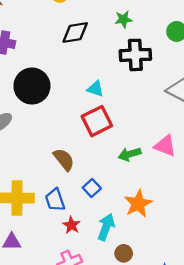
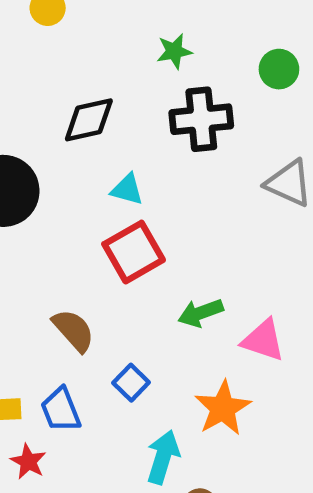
black diamond: (75, 33) -> (89, 120), moved
pink triangle: (165, 146) -> (263, 340), moved
red star: (71, 225) -> (28, 462), moved

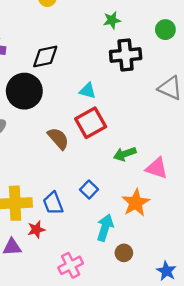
black diamond: (89, 120) -> (45, 56), moved
brown semicircle: (74, 330) -> (58, 138), moved
red star: (28, 462) -> (36, 229), turned 30

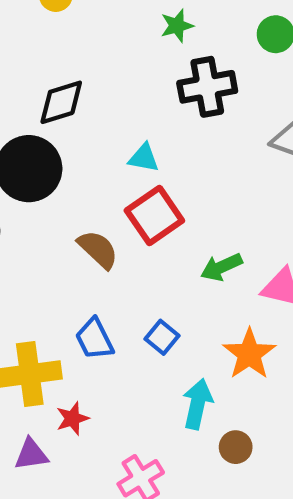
blue trapezoid: (53, 203) -> (94, 339), moved

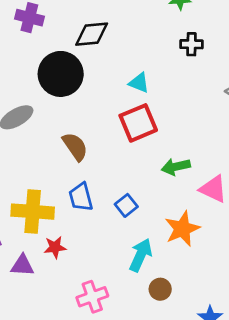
black cross: (207, 87) -> (192, 44), size x0.6
brown semicircle: (98, 249) -> (75, 147), moved

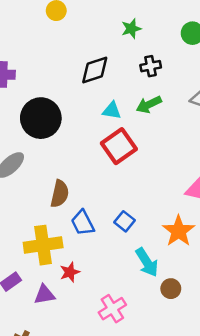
black diamond: (92, 34) -> (95, 70), moved
brown semicircle: (75, 147) -> (60, 194), moved, turned 60
green arrow: (176, 167) -> (149, 105), moved
cyan arrow: (141, 255) -> (147, 262), turned 136

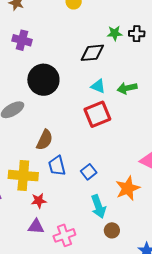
green star: (131, 29) -> (115, 33), moved
black cross: (151, 66) -> (137, 34), moved
purple triangle: (44, 295) -> (36, 227), moved

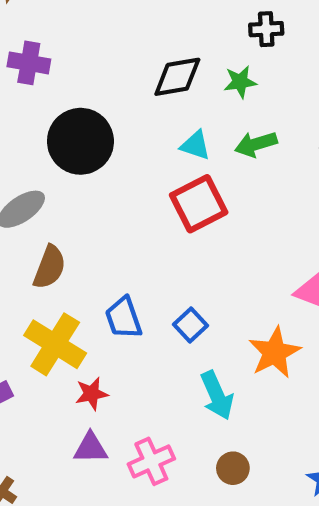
green star: (115, 33) -> (240, 82), moved
brown semicircle: (45, 140) -> (49, 267), moved
yellow cross: (23, 176) -> (55, 344), turned 32
brown circle: (112, 230) -> (233, 468), moved

